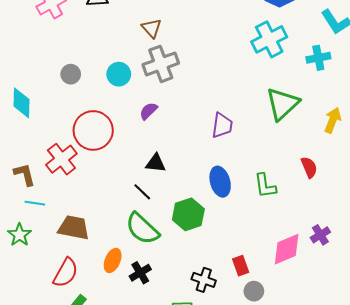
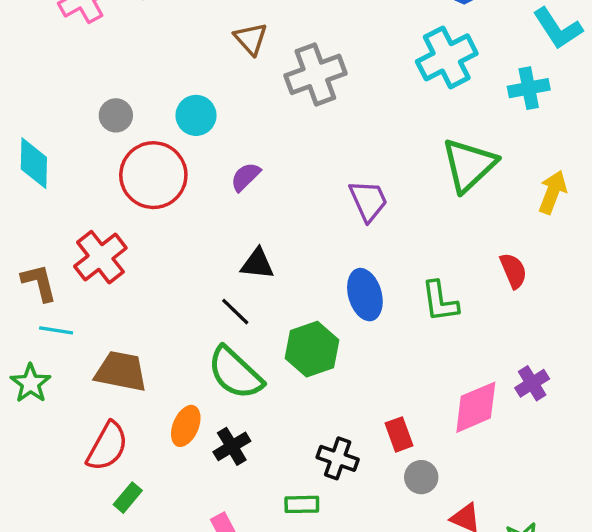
gray cross: (161, 64) -> (315, 74), moved
purple trapezoid: (222, 125) -> (368, 201), turned -32
red circle: (93, 130) -> (153, 175), moved

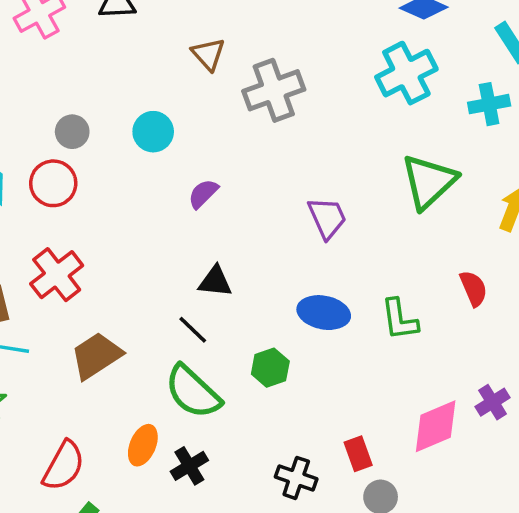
red circle: (153, 175) -> (53, 183), moved, size x0.7
blue ellipse: (365, 295) -> (324, 313), turned -63
green hexagon: (312, 349) -> (270, 368), size x0.7
brown trapezoid: (121, 371) -> (96, 356), moved, turned -44

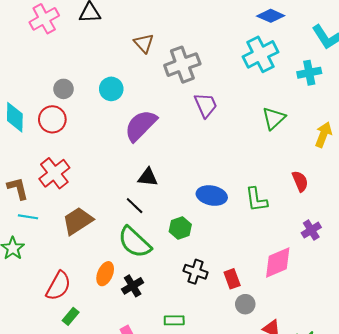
green triangle: (429, 182) -> (274, 118), size x0.7
purple semicircle: (203, 194) -> (141, 125), size x1.8
purple trapezoid: (327, 218) -> (206, 105), moved
purple cross: (493, 402) -> (311, 230), moved
black cross: (296, 478) -> (195, 272), moved

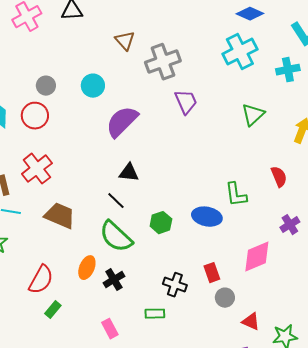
blue ellipse: (212, 196) -> (207, 217), moved
brown trapezoid: (78, 221) -> (60, 216), turned 56
black cross: (195, 272) -> (175, 285), moved

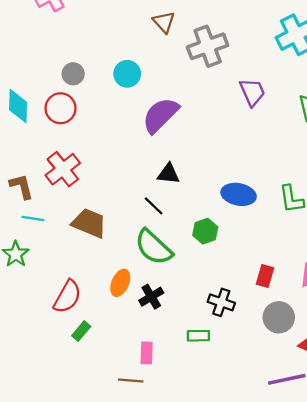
purple trapezoid: (186, 102) -> (252, 92), moved
blue ellipse: (207, 217) -> (239, 194), moved
red rectangle: (212, 273) -> (265, 276), moved, turned 36
gray circle: (225, 298) -> (279, 317), size x1.4
pink rectangle: (110, 329) -> (147, 353), turned 30

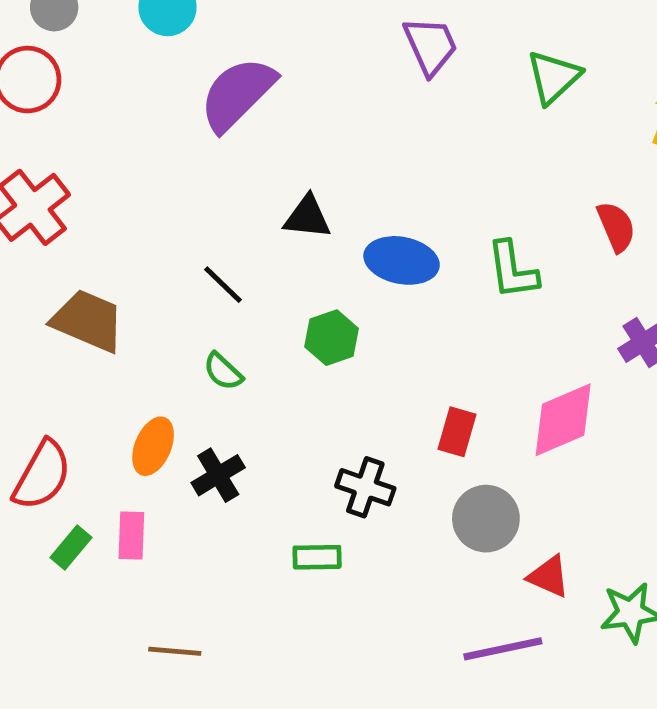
black triangle: (168, 174) -> (307, 217), moved
green semicircle: (154, 247) -> (223, 371), size x0.5
pink rectangle: (147, 353) -> (131, 535), moved

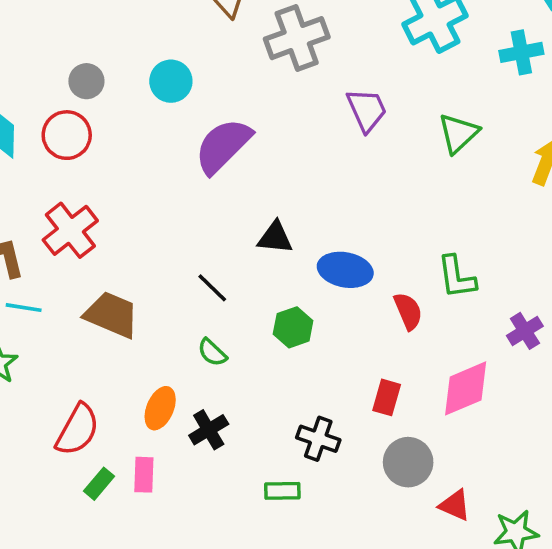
red semicircle: (616, 227) -> (408, 311), moved
green L-shape: (512, 270) -> (457, 277), moved

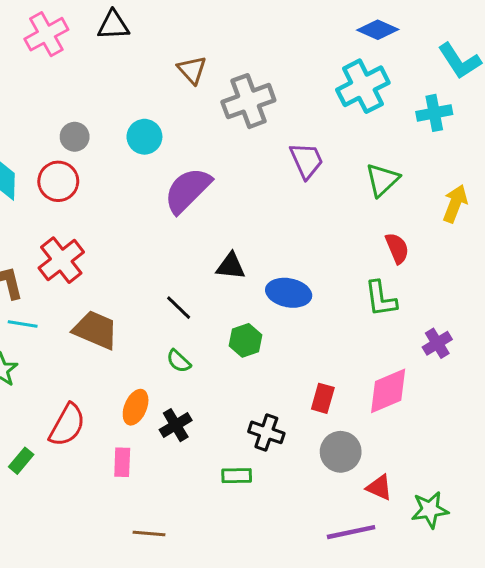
red semicircle: (408, 311) -> (397, 248), moved
green rectangle: (99, 484) -> (21, 461), moved

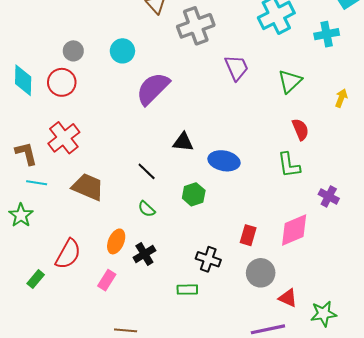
yellow arrow: (455, 204) -> (341, 98), size x0.7
purple cross: (437, 343) -> (329, 196), turned -30
pink rectangle: (122, 462) -> (107, 280), turned 30

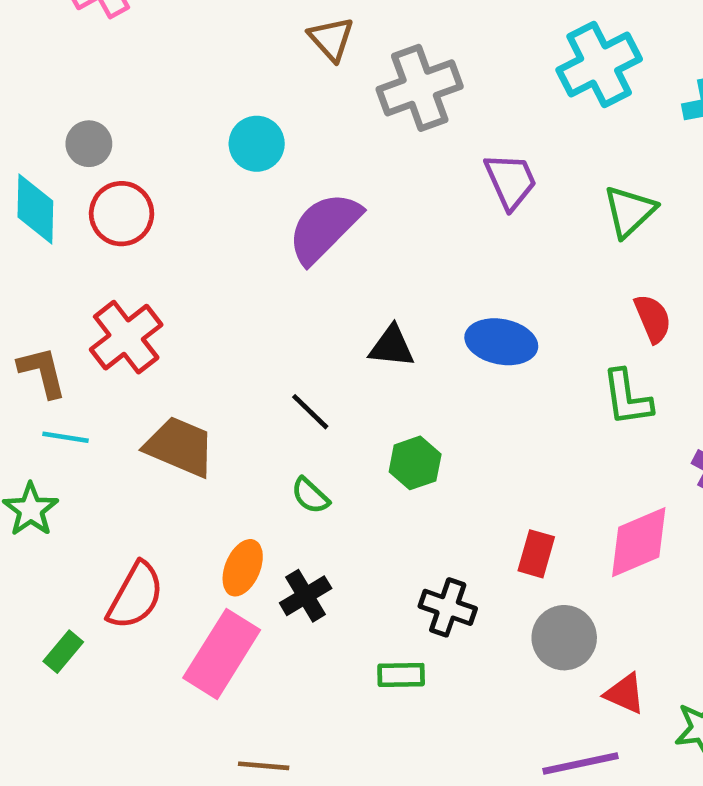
gray circle: (73, 51) -> (89, 144), moved
blue ellipse: (224, 161) -> (501, 342), moved
pink rectangle: (107, 280) -> (222, 654), size x1.8

